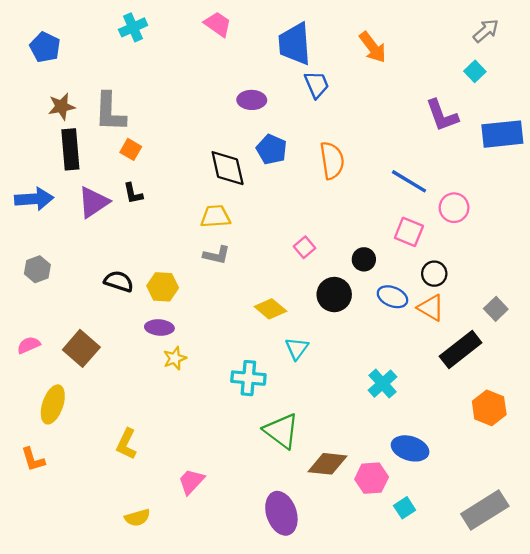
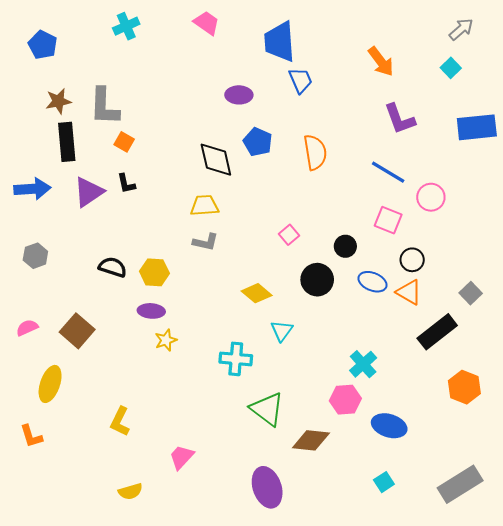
orange arrow: (373, 47) -> (381, 62), moved
purple L-shape: (442, 115) -> (400, 119), moved
pink hexagon: (372, 478) -> (345, 400), moved

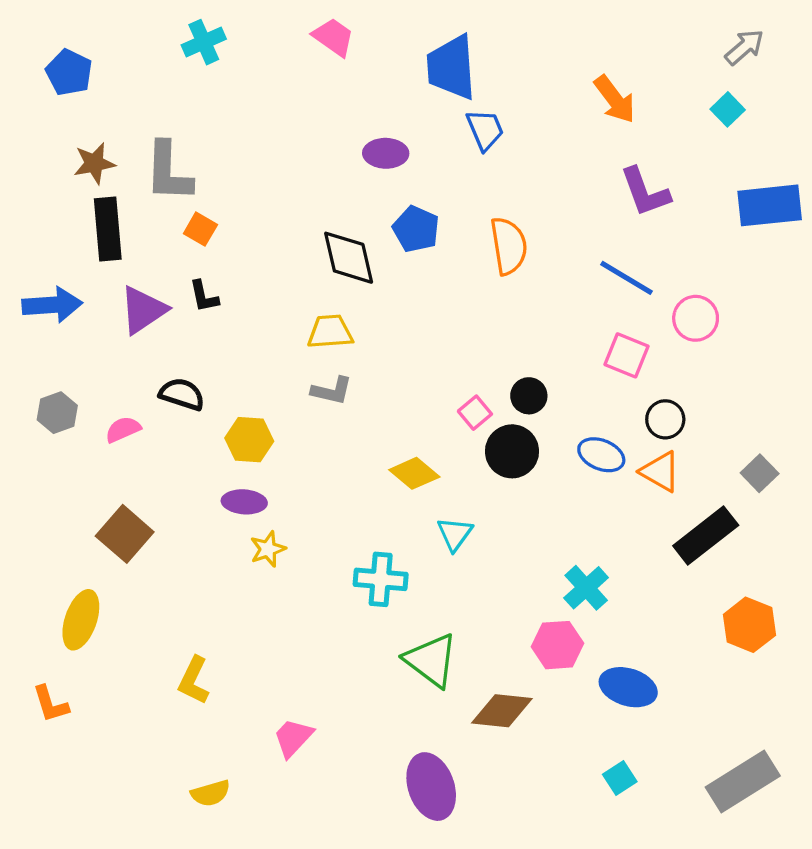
pink square: (289, 235) -> (475, 413), moved
black circle: (345, 246) -> (529, 396), moved
black semicircle: (113, 267) -> (182, 394), moved
pink semicircle: (27, 328) -> (123, 429), moved

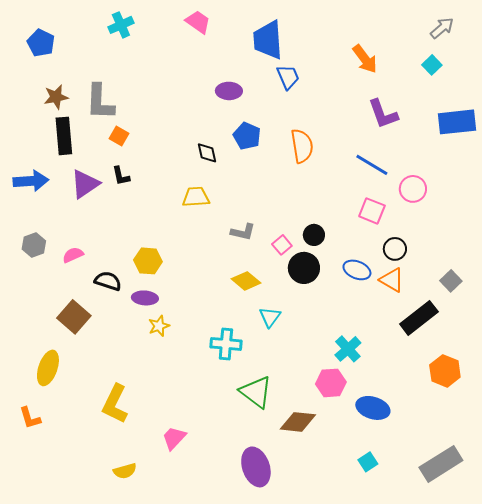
black diamond: (349, 258) -> (207, 153), size x0.6
gray L-shape: (332, 391) -> (243, 232), moved
black semicircle: (182, 394) -> (108, 281), moved
yellow L-shape: (194, 680) -> (115, 404), size x1.4

